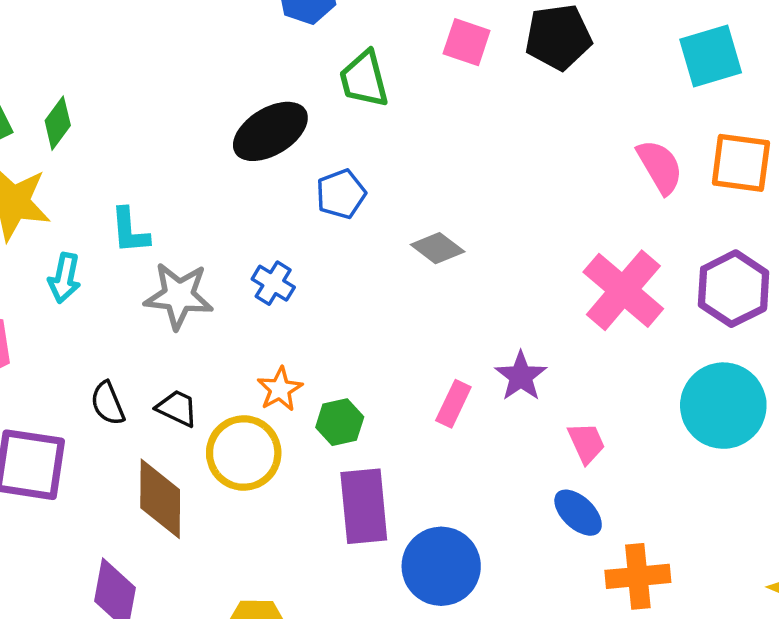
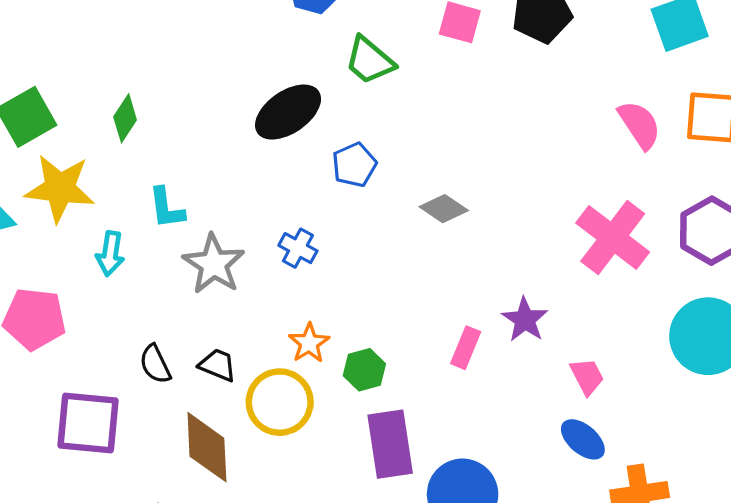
green trapezoid: (364, 79) -> (370, 61), turned -32
green diamond: (58, 123) -> (125, 118), moved
gray star: (179, 296) -> (214, 264), turned 30

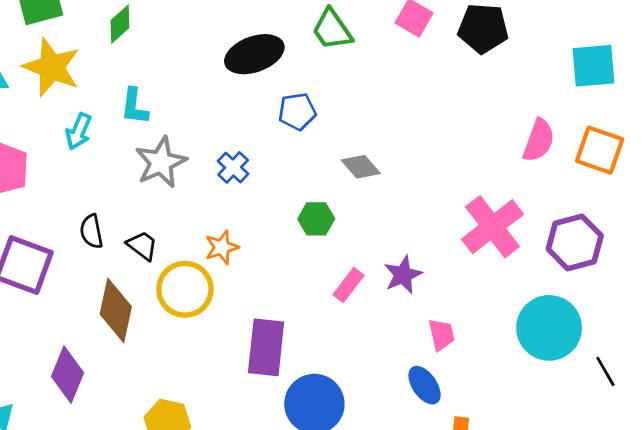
pink semicircle: (640, 125) -> (539, 140), turned 39
green hexagon: (364, 370) -> (316, 219), moved

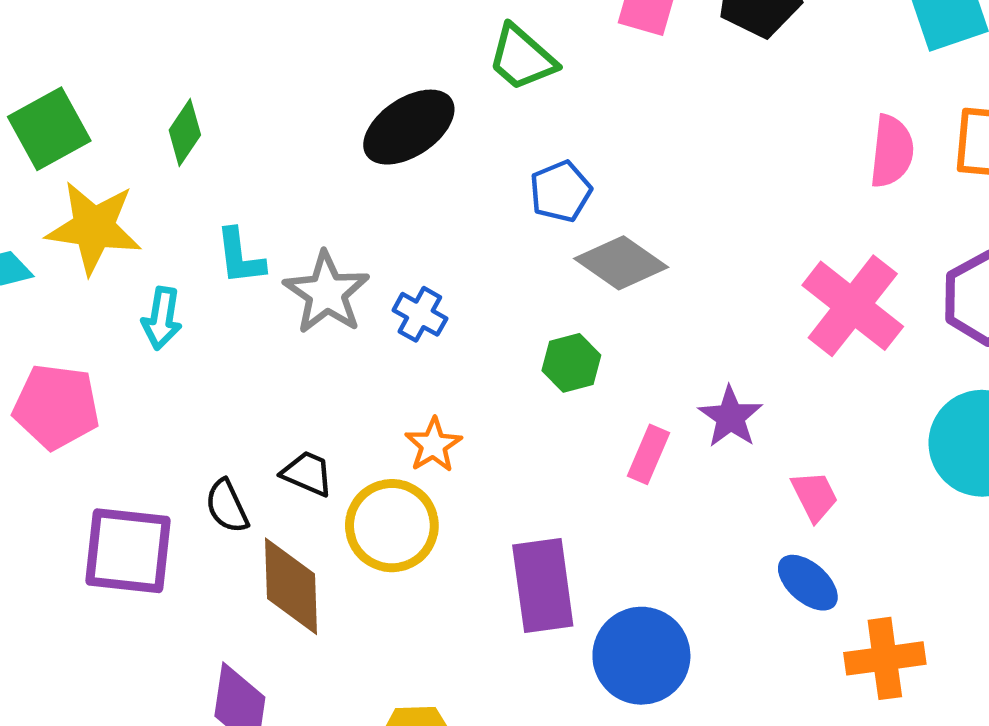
blue pentagon: (297, 112) -> (561, 191), moved
gray star: (161, 162) -> (327, 293), moved
gray diamond: (361, 167) -> (621, 263), size x1.4
black semicircle: (91, 231) -> (227, 506), moved

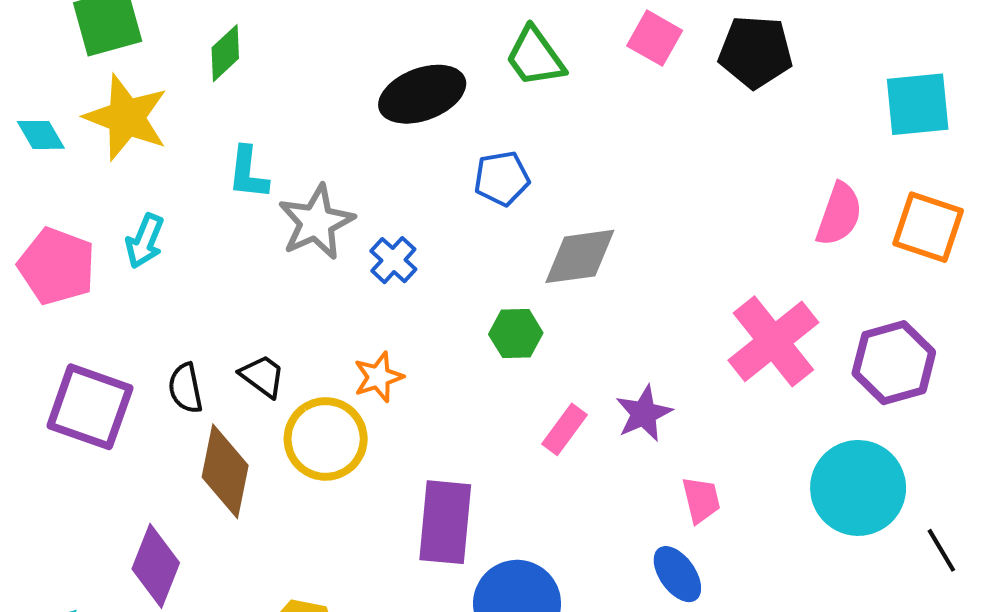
blue pentagon: (561, 191) -> (502, 178), moved
gray diamond: (621, 263) -> (580, 256), turned -56
cyan arrow: (162, 318) -> (145, 241), moved

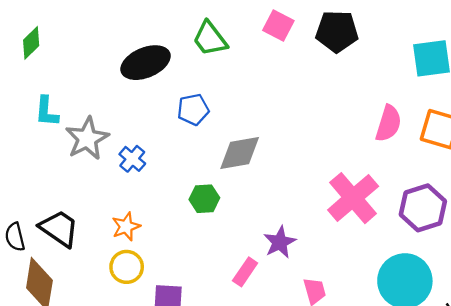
black trapezoid: (262, 376) -> (59, 228), size x1.5
pink rectangle: (564, 429) -> (245, 272), moved
yellow circle: (326, 439) -> (127, 267), moved, size x0.7

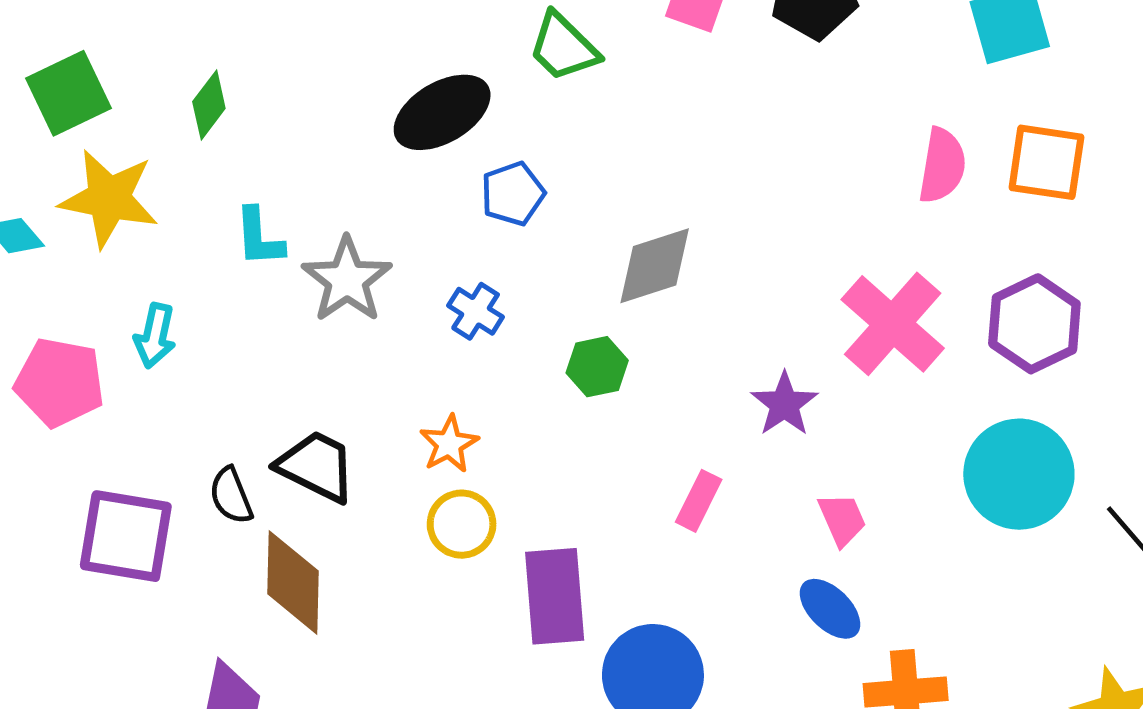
blue pentagon: (193, 110) -> (513, 194), moved
blue cross: (132, 159) -> (476, 311), moved
purple star: (280, 242) -> (784, 404), moved

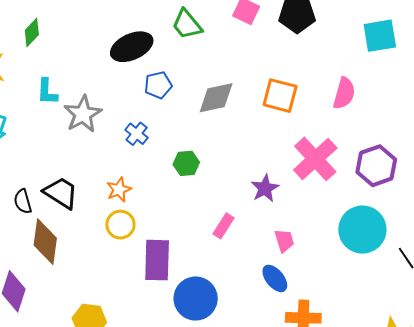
orange square: (1046, 162) -> (280, 96), moved
gray diamond: (655, 266) -> (216, 98), moved

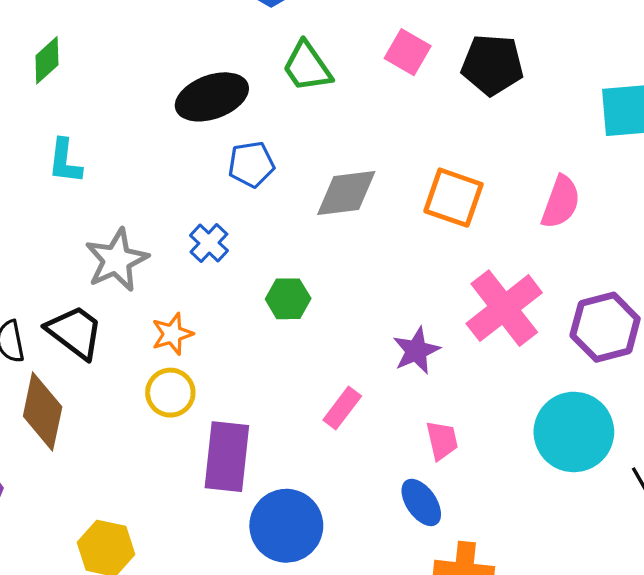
gray star: (83, 114) -> (117, 260), moved

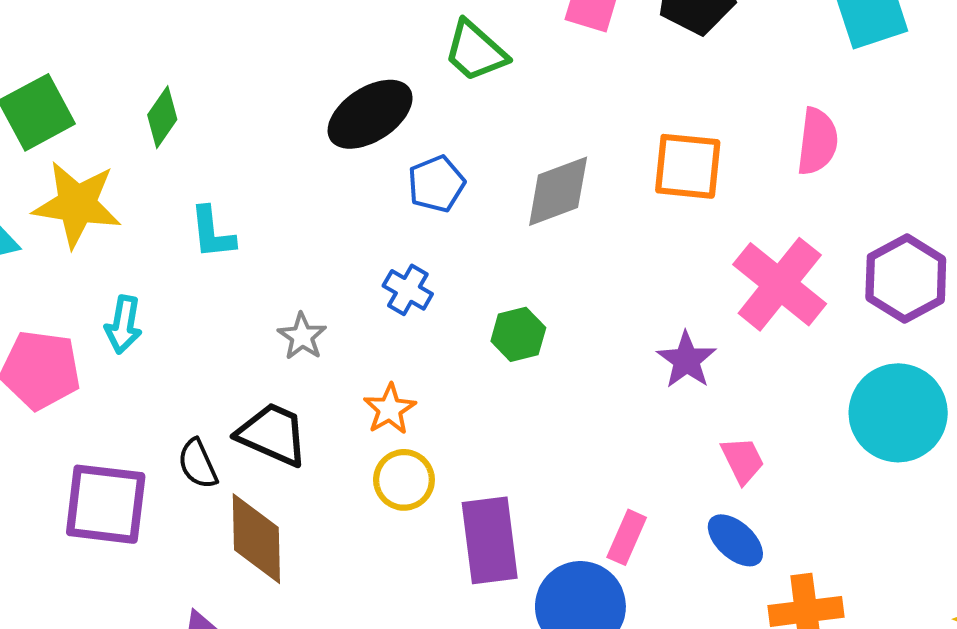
gray star: (117, 260) -> (302, 336), size x0.6
pink rectangle: (342, 408) -> (627, 537), moved

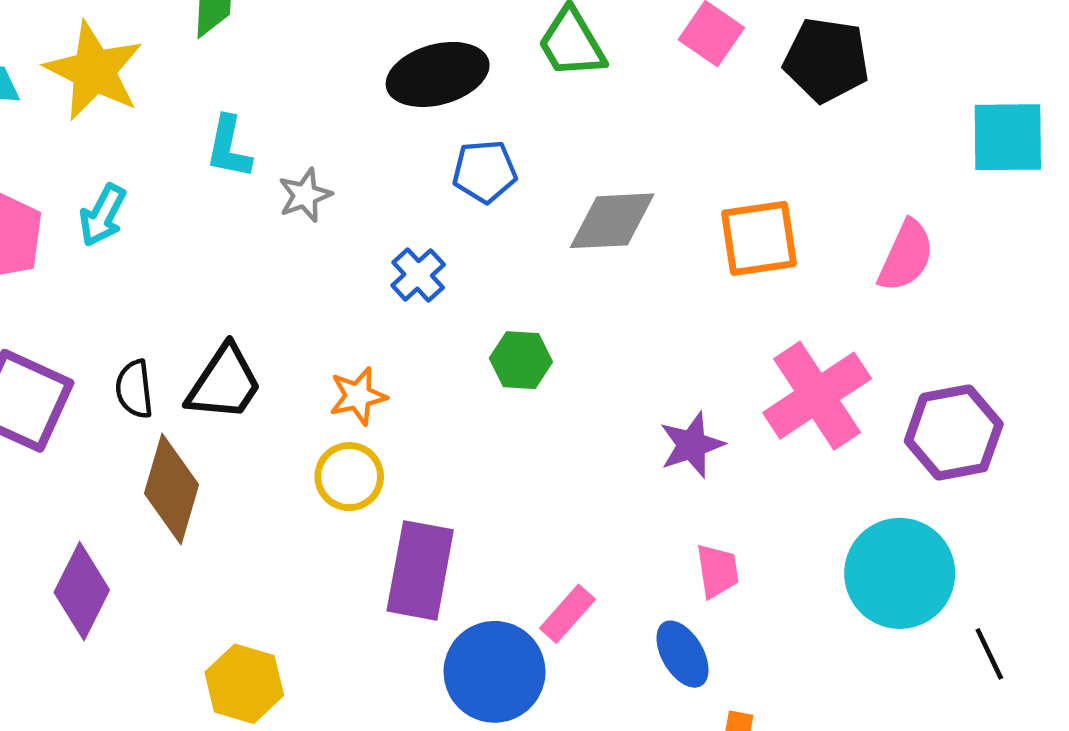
orange square: (688, 166) -> (759, 238), turned -32
gray star: (302, 336) -> (305, 195), moved
black trapezoid: (273, 434) -> (224, 383), turned 82

